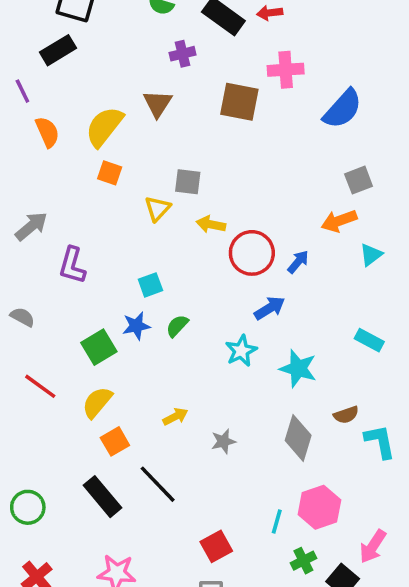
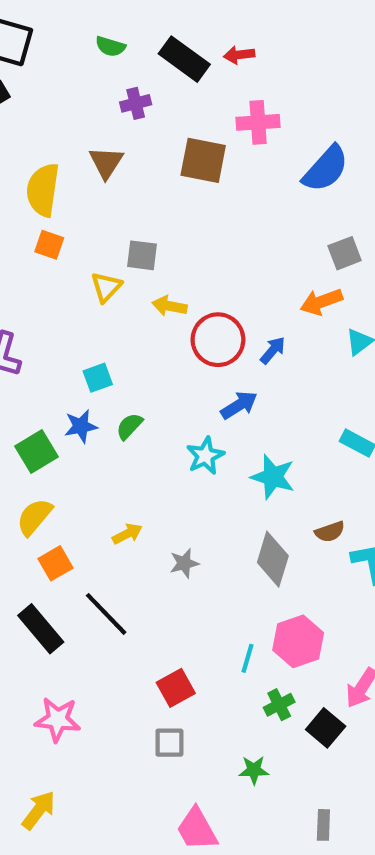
yellow semicircle: (104, 127) -> (43, 190), turned -30

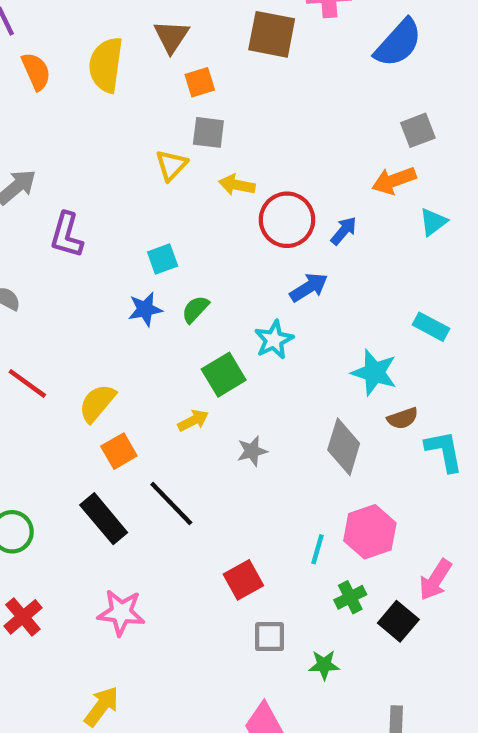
orange square: (49, 245) -> (200, 82), moved, turned -36
green square: (37, 452) -> (224, 375), moved
cyan star: (273, 477) -> (374, 373), moved
gray square: (169, 743) -> (270, 637), moved

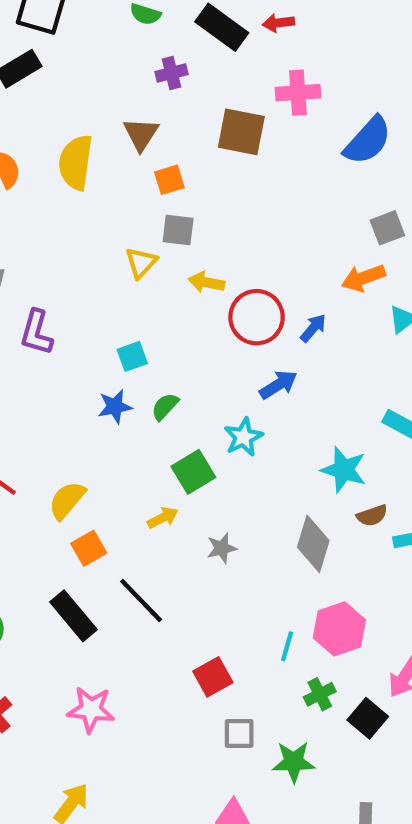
green star: (324, 665) -> (294, 762), size x1.4

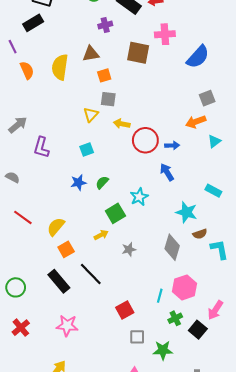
brown triangle: (141, 134) -> (91, 54), turned 48
blue arrow: (313, 328) -> (172, 145), turned 48
cyan square: (132, 356) -> (87, 150), moved
blue arrow: (278, 385) -> (167, 172), moved, turned -90

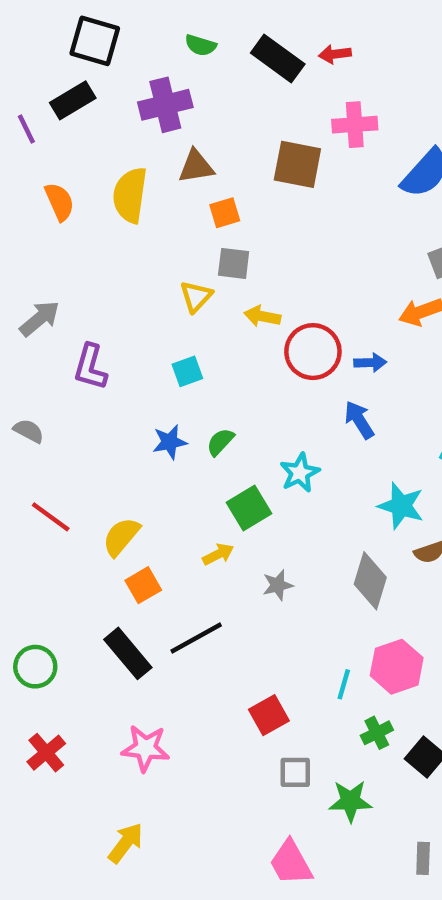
purple cross: (105, 25) -> (165, 105), moved, size x1.6
purple line: (13, 47) -> (26, 129), moved
black line: (91, 274) -> (196, 638), turned -75

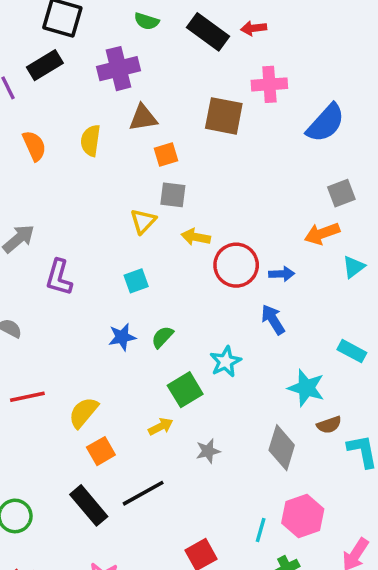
yellow semicircle: (130, 195) -> (90, 141), size x0.7
red line: (51, 517) -> (27, 397), turned -48

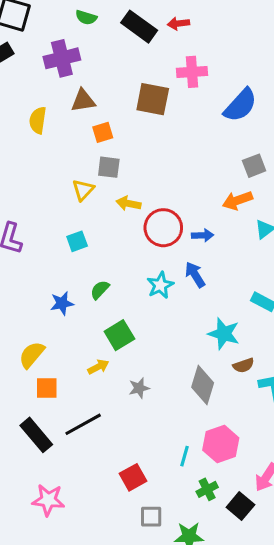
blue star: (122, 337) -> (62, 303), moved
cyan star: (226, 362) -> (160, 285), moved
orange square: (101, 451) -> (47, 388), turned 30

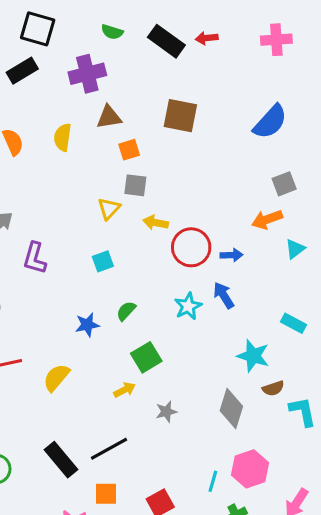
pink cross: (192, 72) -> (276, 40), moved
orange square: (47, 388) -> (106, 494), moved

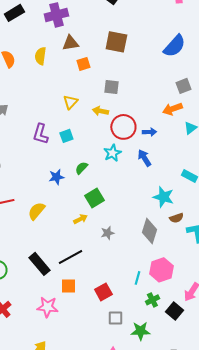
gray square: (135, 185) -> (111, 87), moved
purple L-shape: (35, 258) -> (40, 134), moved
cyan star: (188, 306) -> (112, 153), moved

